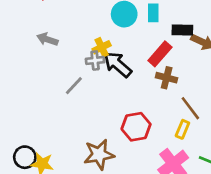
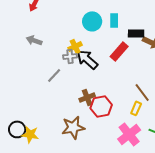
brown cross: (167, 78) -> (87, 97), moved, turned -35

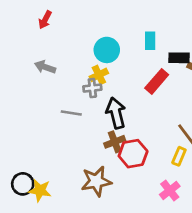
cyan circle: (92, 21) -> (107, 50), moved
black arrow: (87, 59) -> (116, 113), moved, turned 35
gray line: (54, 75) -> (71, 113), turned 56
pink cross: (129, 134) -> (170, 190), size x0.7

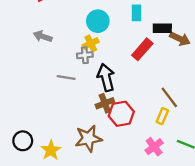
yellow star: (40, 190) -> (51, 150), moved, turned 30

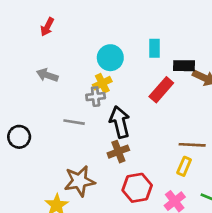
brown line: (169, 97) -> (192, 145), turned -50
red hexagon: (121, 114) -> (137, 188), moved
brown star: (88, 138) -> (79, 181), moved
black circle: (23, 141) -> (19, 137), moved

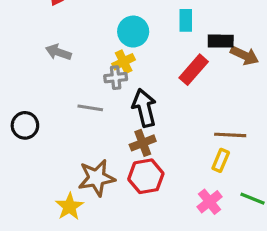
red hexagon: (137, 188) -> (146, 176), moved

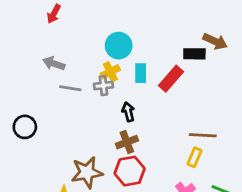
cyan rectangle: (186, 20) -> (141, 73), moved
brown arrow: (245, 55) -> (215, 41), moved
gray line: (90, 108) -> (70, 88), moved
black arrow: (144, 108) -> (128, 112), size x0.6

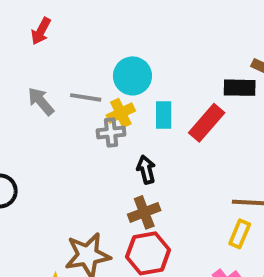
gray arrow: (54, 63) -> (41, 101), turned 30
gray line: (70, 88) -> (86, 97), moved

